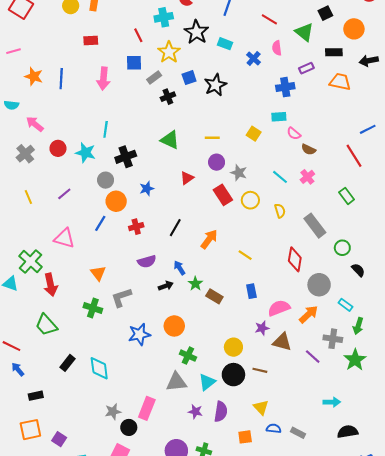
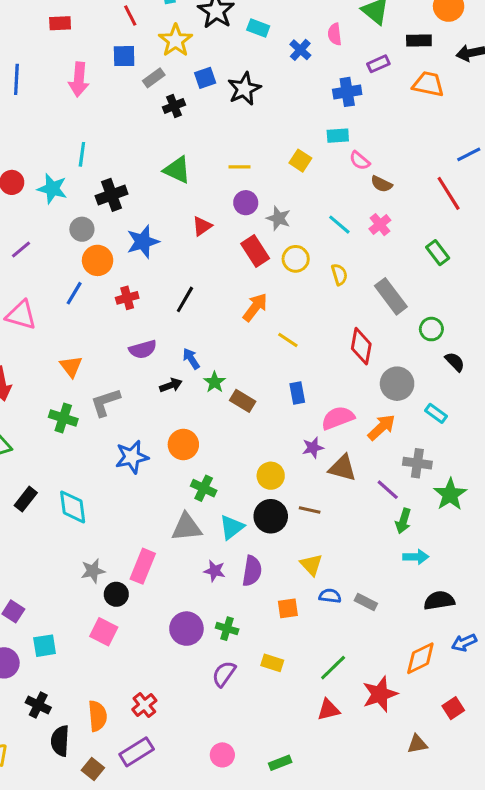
blue star: (147, 189) -> (143, 242), size x1.5
orange arrow: (209, 239) -> (255, 307), moved
green arrow: (358, 326) -> (403, 521), moved

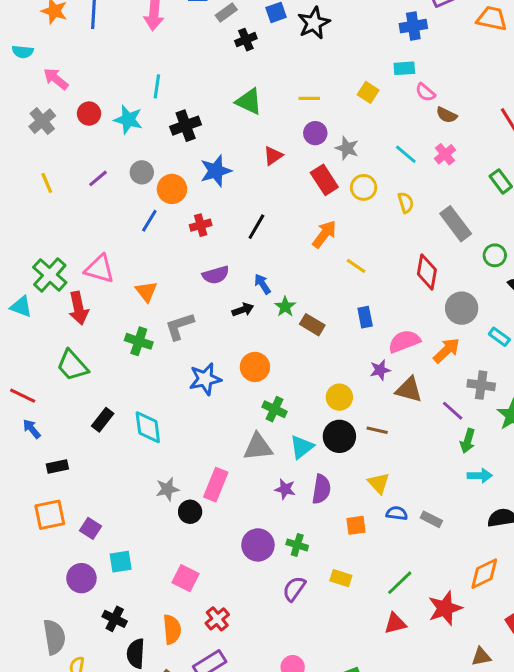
gray circle: (82, 229) -> (142, 172), moved
pink triangle: (21, 315) -> (100, 269), moved
pink square: (104, 632) -> (186, 578), moved

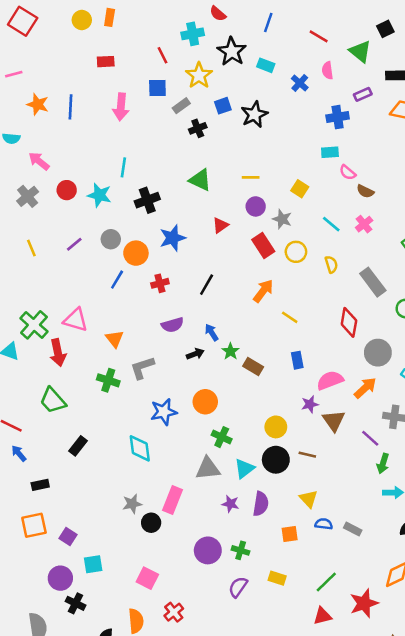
yellow square: (368, 92) -> (300, 189), moved
brown triangle: (409, 390) -> (334, 421), turned 40
cyan diamond: (148, 427) -> (140, 448), moved
black cross: (115, 619) -> (75, 603), moved

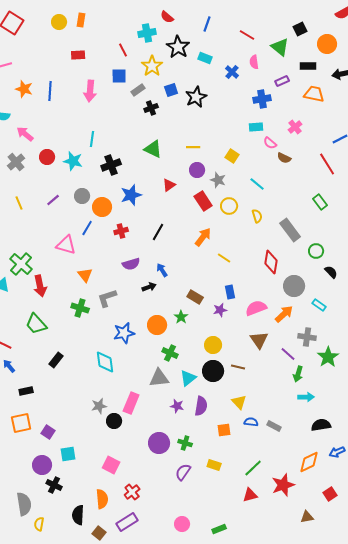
pink cross: (364, 224) -> (295, 127), moved
pink triangle: (75, 320) -> (66, 245), moved
green star: (230, 351) -> (181, 317), moved
purple star: (310, 404) -> (220, 310), moved

